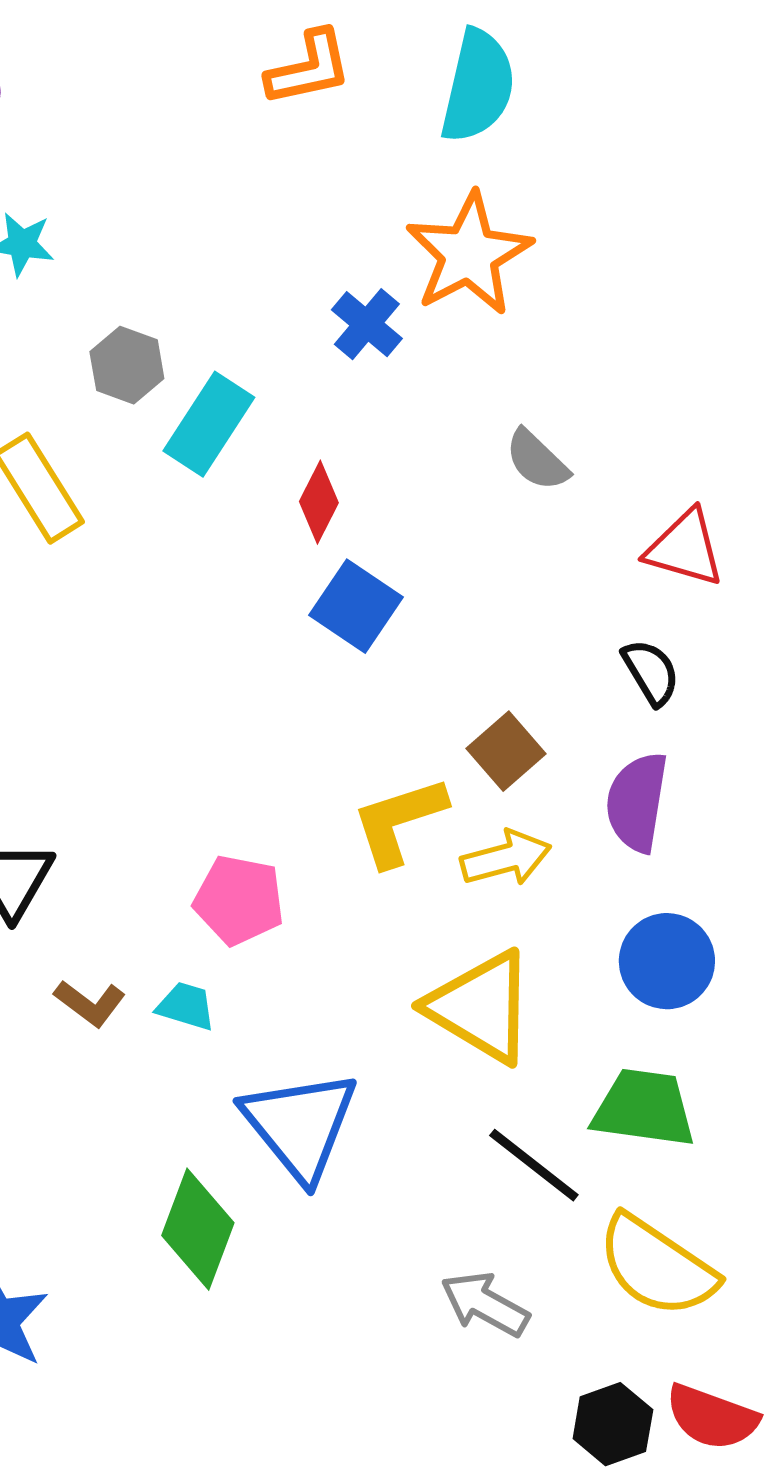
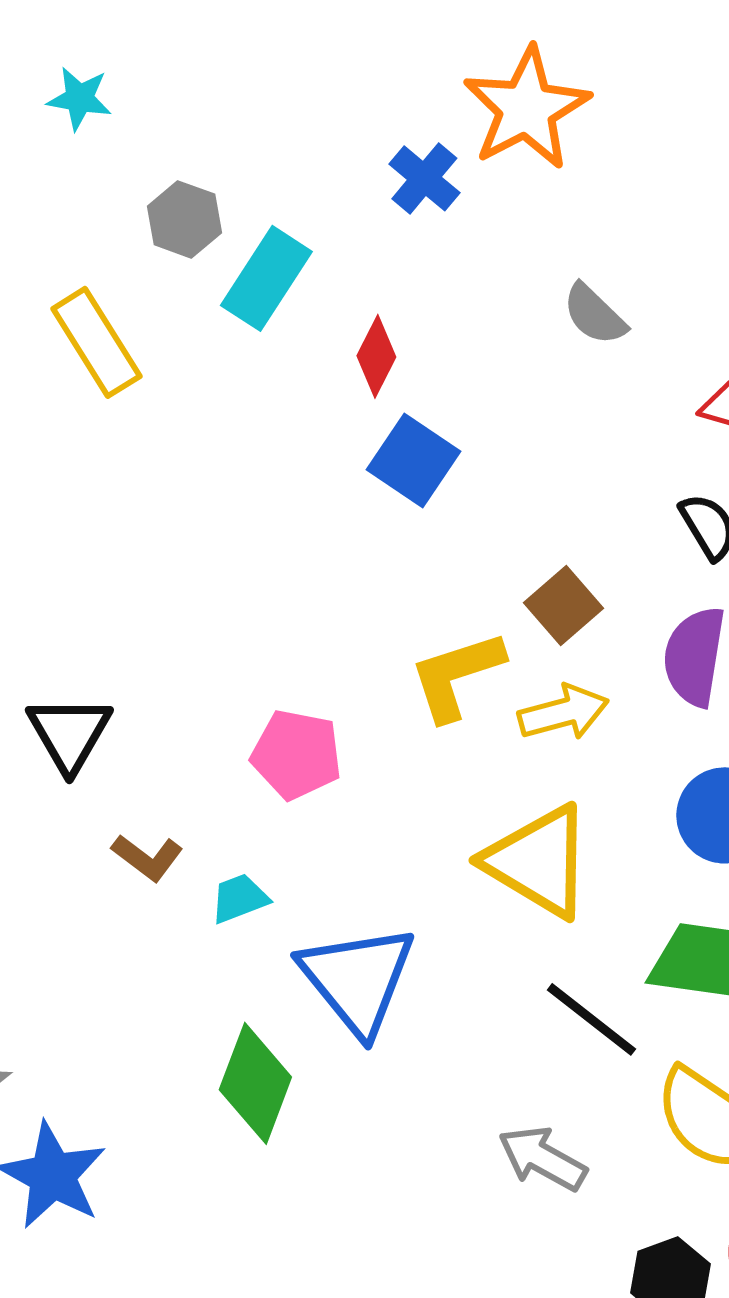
cyan trapezoid: (186, 1006) -> (239, 898), moved, turned -38

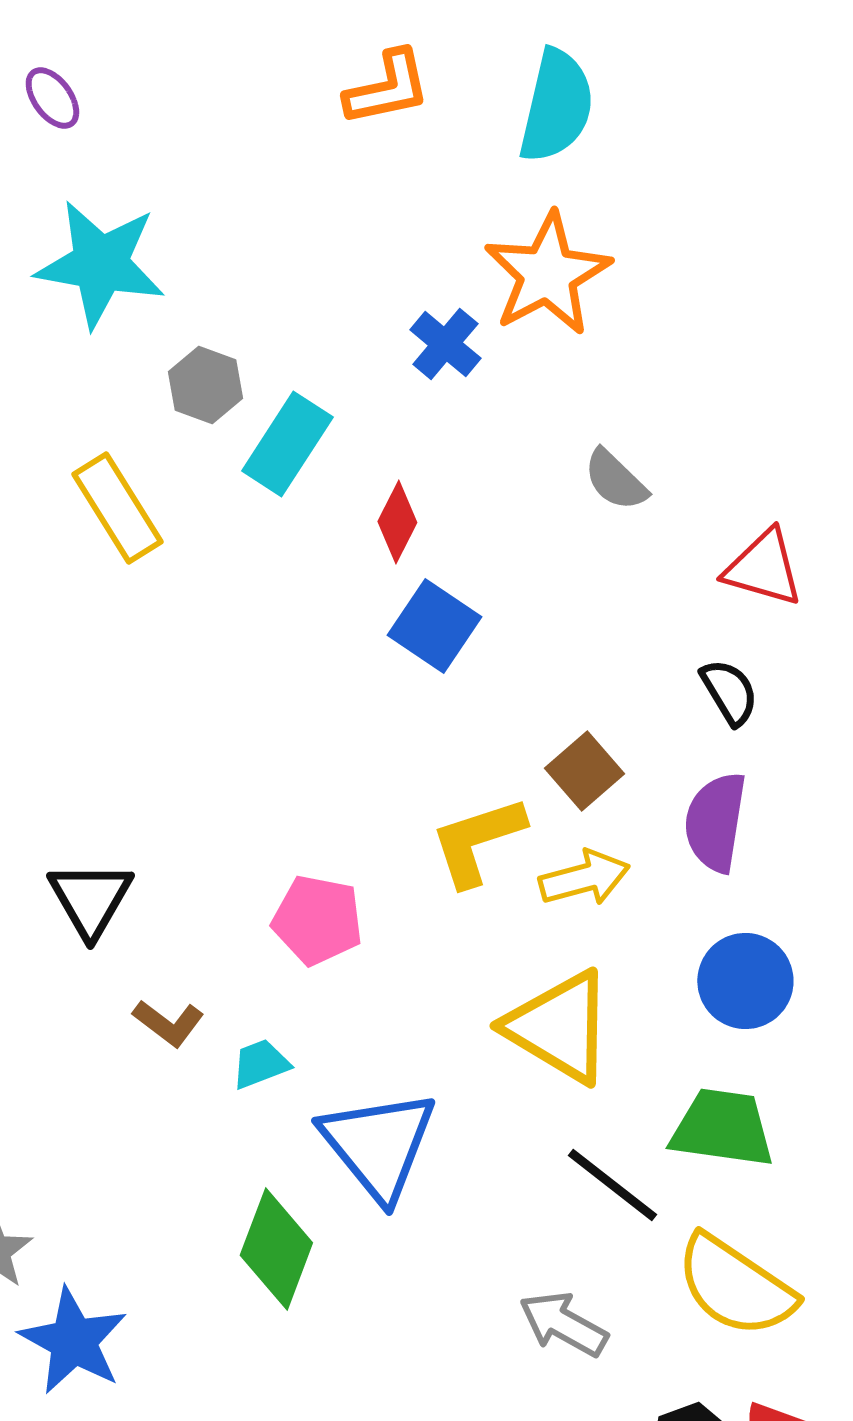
cyan star: (79, 98) -> (100, 264), size x2.0

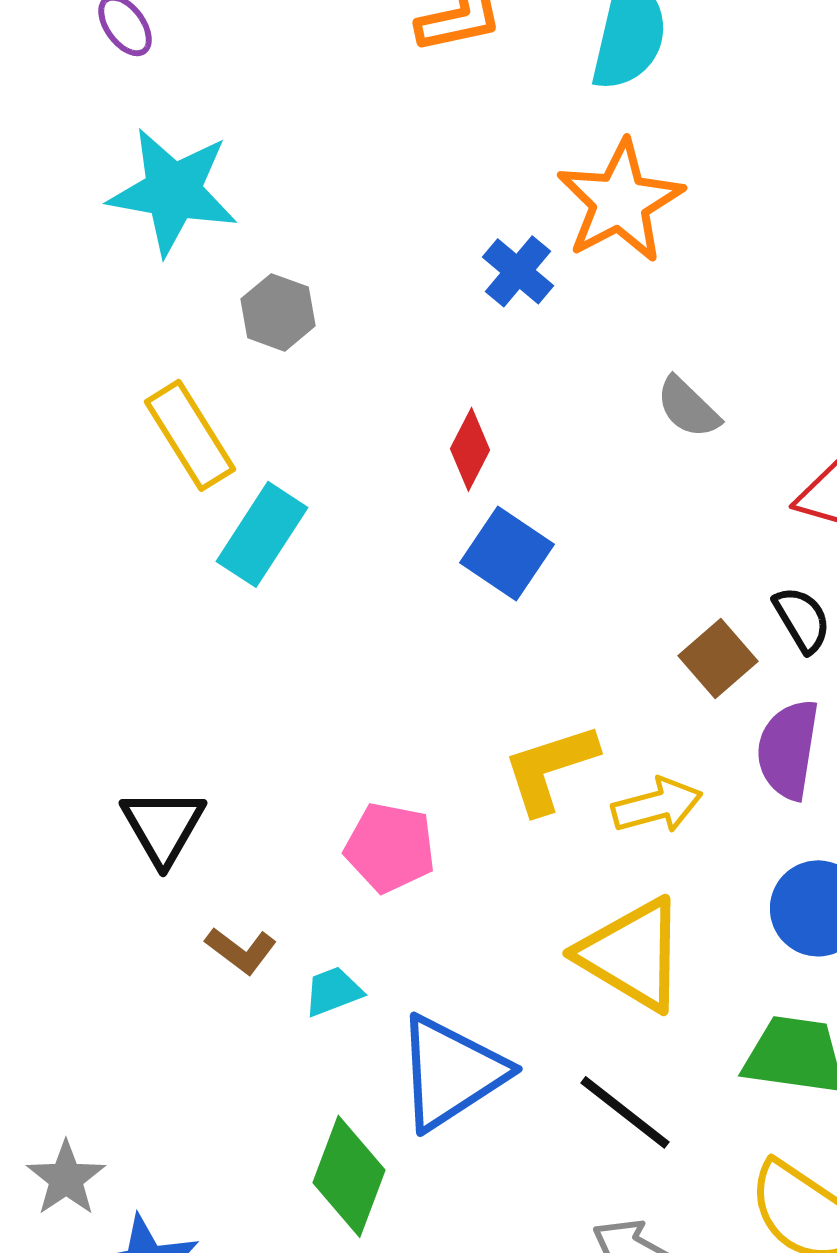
cyan rectangle: (287, 444) -> (262, 534), moved
brown square: (584, 771) -> (718, 658), moved
blue triangle: (378, 1145) -> (451, 1072), turned 36
black line: (612, 1185) -> (625, 1112), moved

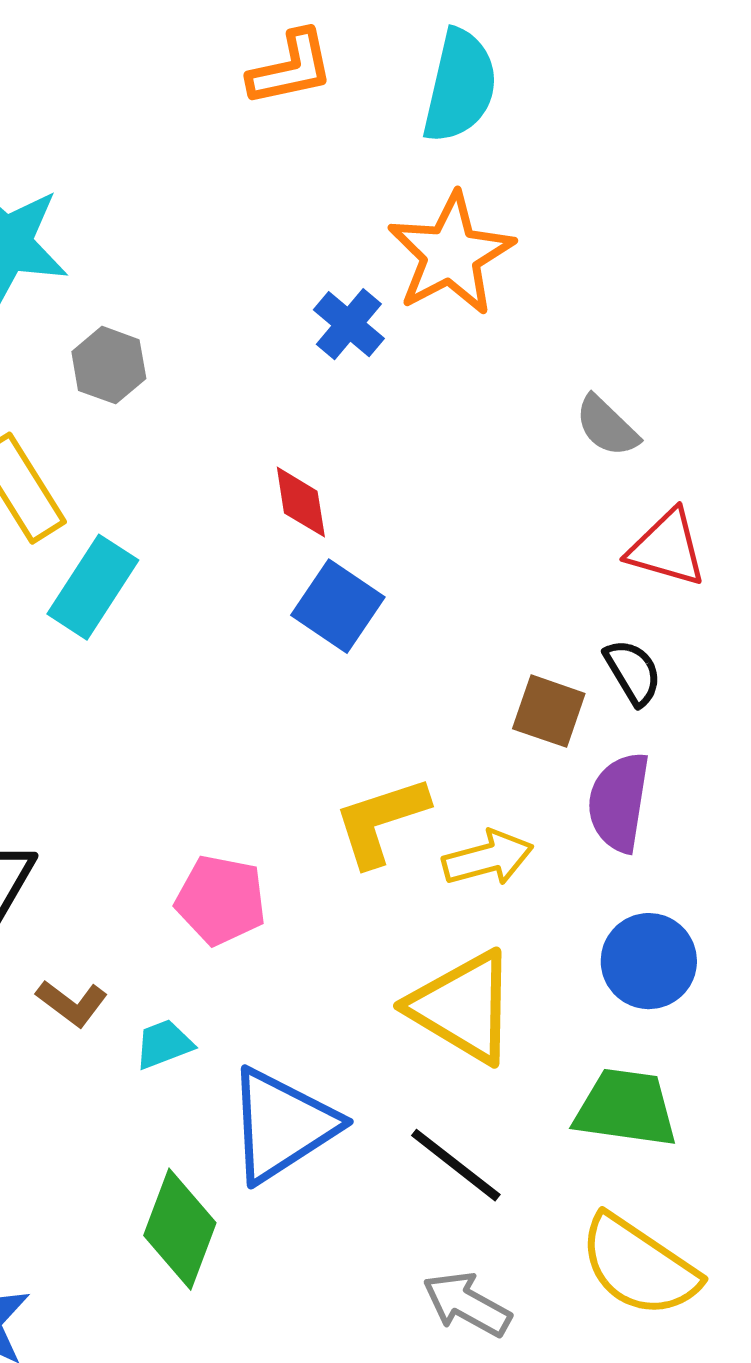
gray semicircle: (688, 407) -> (607, 426), moved
red diamond: (470, 449) -> (301, 502), turned -36
brown square: (718, 658) -> (549, 711), turned -30

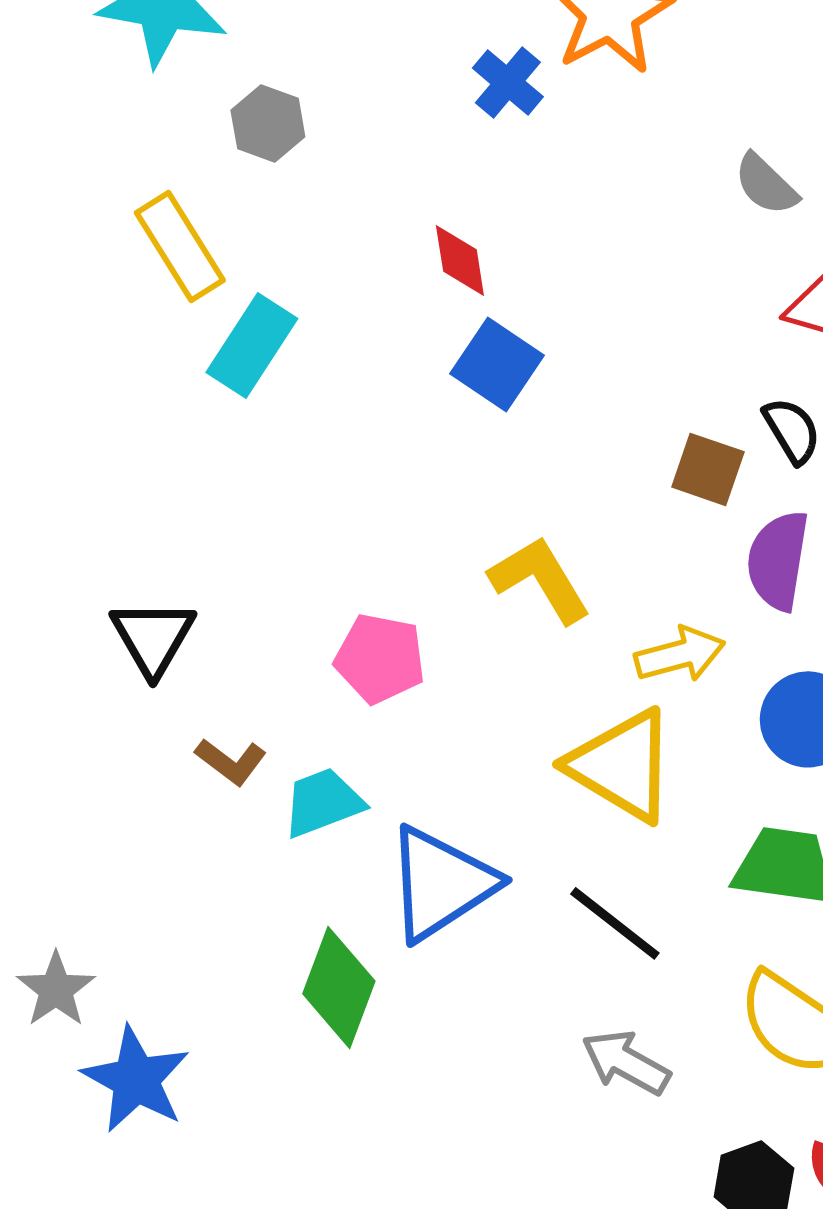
yellow L-shape: (381, 821) -> (540, 579), turned 77
yellow arrow: (488, 858) -> (680, 654), moved
cyan trapezoid: (164, 1044) -> (323, 802), size x1.4

